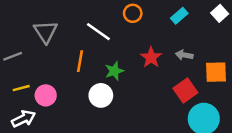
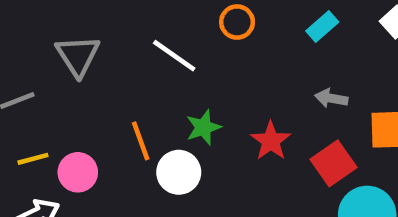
red star: (151, 57) -> (271, 141), moved
orange line: (80, 61) -> (141, 141), moved, turned -30

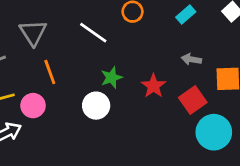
orange line: (141, 141) -> (50, 72), moved

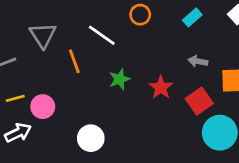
orange line: (50, 72) -> (74, 61), moved
white circle: (96, 106) -> (91, 138), moved

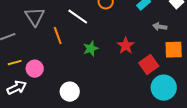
gray arrow: (198, 61) -> (160, 27), moved
red star: (161, 87) -> (126, 46), moved

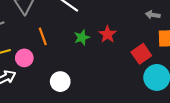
orange line: (58, 36) -> (43, 36), moved
red star: (126, 46) -> (107, 34), moved

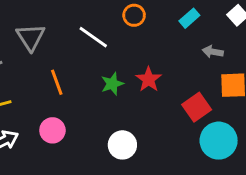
pink circle: (24, 58) -> (52, 130), moved
white circle: (60, 82) -> (122, 145), moved

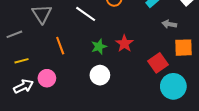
pink circle: (52, 130) -> (47, 78), moved
white circle: (122, 145) -> (100, 75), moved

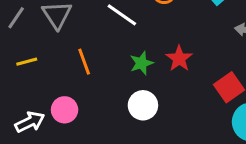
gray line: (14, 34) -> (16, 18), moved, turned -35
yellow line: (21, 61) -> (27, 62), moved

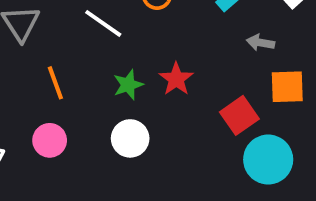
pink circle: (65, 110) -> (50, 140), moved

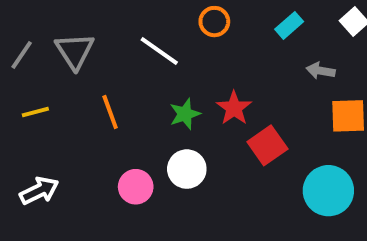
red square: (239, 115) -> (267, 145), moved
pink circle: (50, 140) -> (136, 187), moved

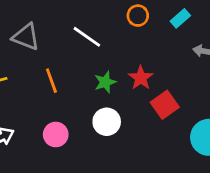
orange circle: (214, 22) -> (138, 16), moved
gray triangle: (75, 51) -> (26, 37), turned -36
pink circle: (136, 187) -> (56, 134), moved

